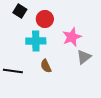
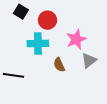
brown semicircle: (46, 66) -> (59, 65), moved

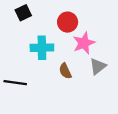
black square: (21, 12) -> (23, 13), turned 32
red circle: (47, 20) -> (68, 22), moved

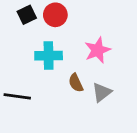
red circle: (68, 22) -> (55, 15), moved
gray triangle: (98, 66) -> (102, 92), moved

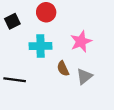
black square: (27, 15) -> (12, 21), moved

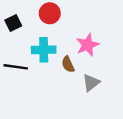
brown semicircle: (63, 69) -> (68, 64), moved
black line: (15, 80) -> (16, 67), moved

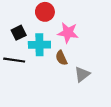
black square: (13, 23) -> (19, 33), moved
pink star: (87, 45) -> (68, 33), moved, turned 30

